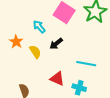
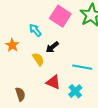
yellow semicircle: (35, 52) -> (38, 59), moved
cyan cross: (79, 88) -> (75, 91), turned 32

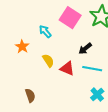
black arrow: (52, 47) -> (85, 49), moved
red triangle: (53, 82) -> (67, 69), moved
cyan cross: (75, 91) -> (97, 95), moved

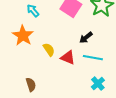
cyan arrow: (45, 32) -> (33, 11), moved
orange star: (22, 47) -> (23, 36), size x1.5

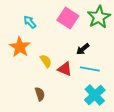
cyan cross: (98, 84) -> (95, 95), size x1.5
brown semicircle: (31, 85) -> (40, 94), moved

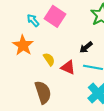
pink square: (68, 18) -> (55, 16), moved
brown semicircle: (40, 94) -> (43, 92), size x1.6

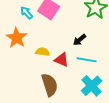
yellow semicircle: (49, 59) -> (43, 52), turned -48
brown semicircle: (43, 92) -> (50, 85), moved

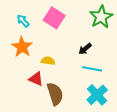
cyan arrow: (27, 13) -> (23, 21), moved
red triangle: (62, 60) -> (36, 79), moved

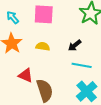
pink square: (54, 18) -> (44, 14), turned -30
yellow semicircle: (48, 61) -> (43, 46), moved

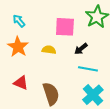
pink square: (44, 14) -> (65, 27), moved
red triangle: (26, 75) -> (21, 83), moved

